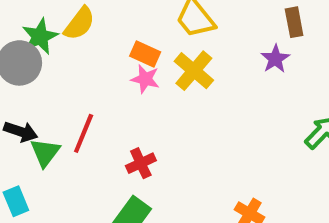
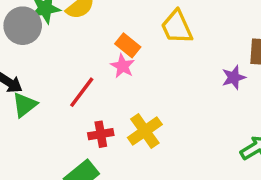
yellow cross: (194, 71) -> (145, 131), moved
red line: (84, 133) -> (82, 92), moved

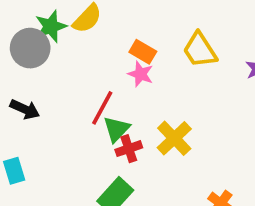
yellow trapezoid: (177, 27) -> (200, 50), moved
green triangle: (25, 105) -> (116, 129), moved

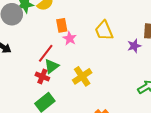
orange rectangle: (143, 52) -> (62, 25), moved, turned 40
red cross: (129, 149) -> (42, 76), moved, turned 32

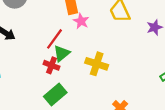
yellow cross: (82, 76) -> (97, 64), turned -36

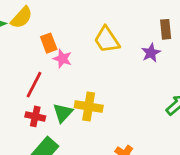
green triangle: (62, 53) -> (63, 113), moved

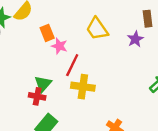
red line: (34, 85) -> (72, 65), moved
green triangle: (63, 113) -> (43, 84), moved

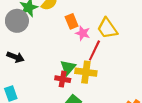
yellow trapezoid: (97, 29) -> (107, 28), moved
yellow cross: (83, 87) -> (86, 72), moved

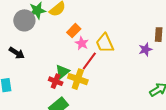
orange rectangle: (72, 21) -> (74, 31), turned 56

